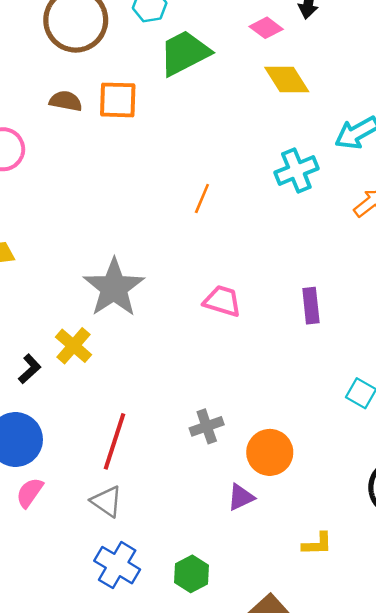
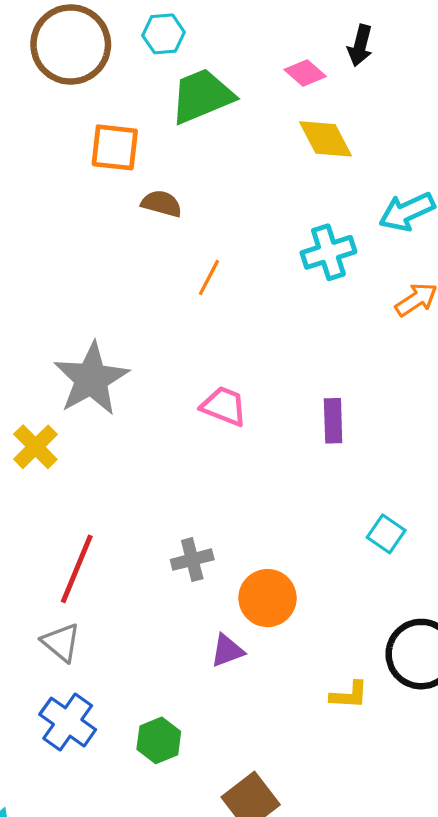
brown semicircle: (66, 101) -> (162, 204), moved
yellow L-shape: (317, 544) -> (349, 695), moved

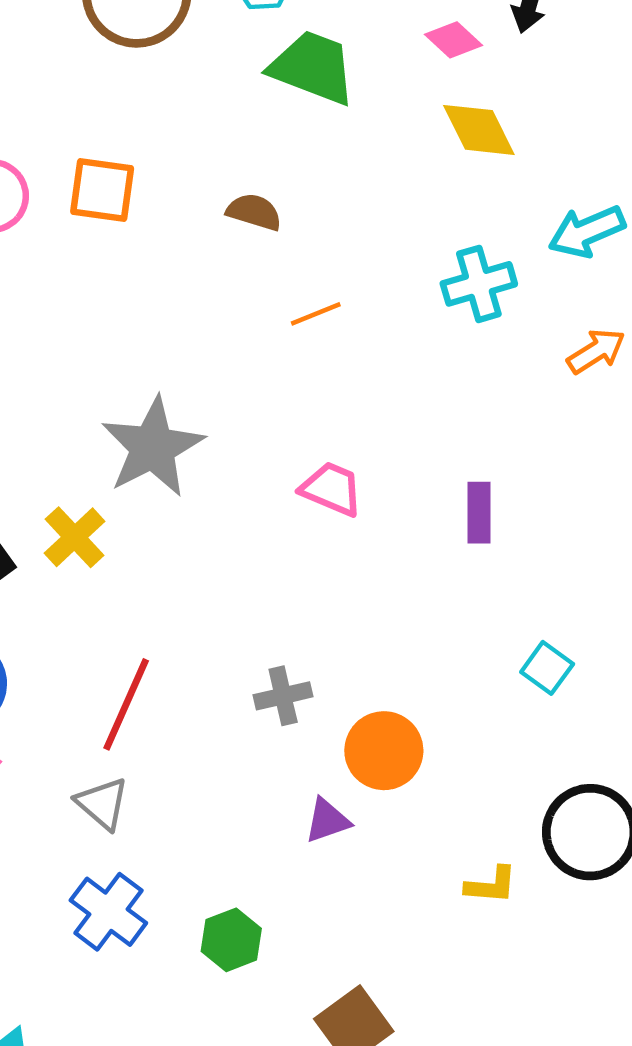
green trapezoid: (202, 96) -> (313, 67), turned 42
orange square: (115, 147) -> (102, 190), moved
orange line: (209, 278) -> (316, 314), turned 39

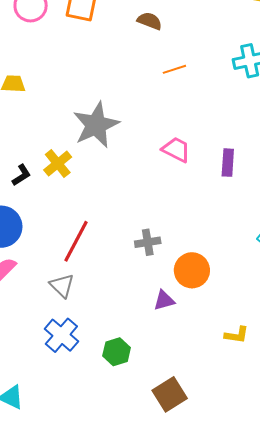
purple rectangle: (479, 513) -> (228, 163), moved

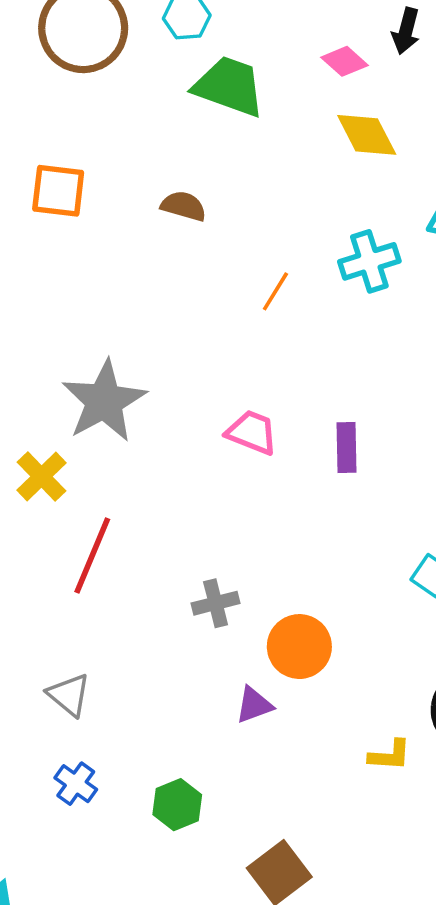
orange line: (174, 69) -> (275, 291), moved, turned -35
red line: (76, 241) -> (92, 556), moved
blue cross: (61, 335) -> (76, 784), size x0.7

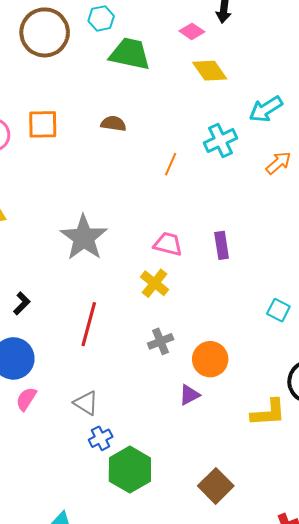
yellow cross: (42, 477) -> (155, 283), moved
yellow L-shape: (390, 755) -> (268, 413), size x1.5
blue cross: (76, 784) -> (101, 438), moved, turned 35
green hexagon: (177, 805) -> (130, 470), moved, size x1.6

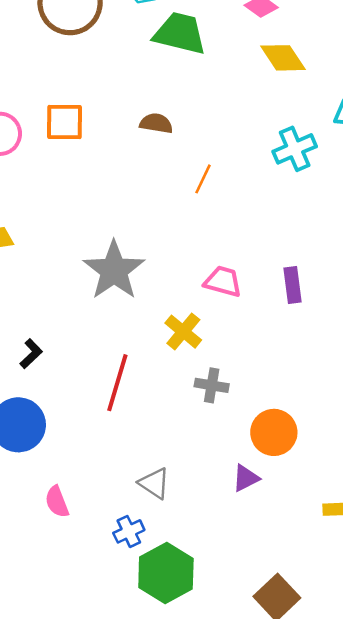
orange line: (171, 164) -> (203, 179), moved
yellow cross: (155, 283) -> (183, 332), moved
gray cross: (161, 341) -> (212, 385), moved, turned 30
pink semicircle: (26, 399) -> (57, 502), moved, turned -55
gray triangle: (86, 403) -> (154, 483), moved

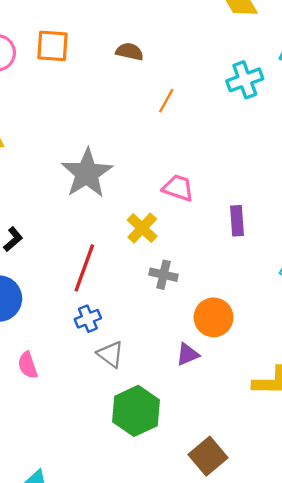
purple rectangle: (293, 285) -> (237, 221), moved
blue cross: (129, 531) -> (88, 319), moved
green hexagon: (166, 573) -> (136, 411), moved

